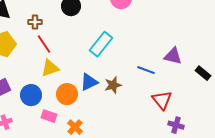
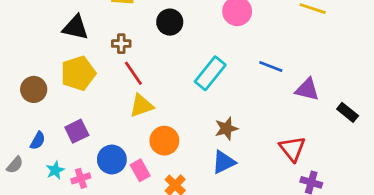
blue line: (146, 70) -> (271, 67), moved
blue triangle: (89, 82) -> (224, 162), moved
blue circle: (31, 95) -> (112, 159), moved
pink rectangle: (49, 116) -> (140, 170), turned 42

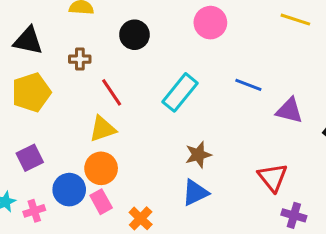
red line: (133, 73) -> (112, 92), moved
orange circle: (164, 141) -> (101, 168), moved

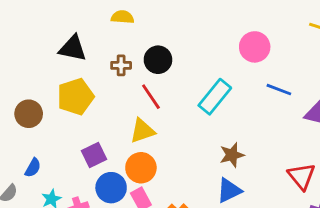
pink circle: (210, 23) -> (255, 47), moved
black circle: (134, 35) -> (158, 60), moved
purple square: (30, 158) -> (94, 155), moved

